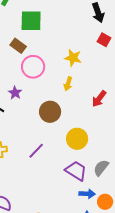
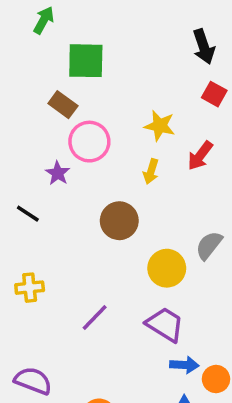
purple star: (15, 93) -> (58, 173), moved
red arrow: (99, 99) -> (200, 156), moved
purple line: (36, 151) -> (95, 317), moved
gray semicircle: (101, 168) -> (209, 245), moved

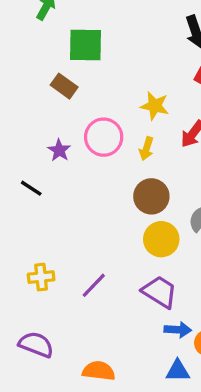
pink circle: (89, 142) -> (104, 137), moved
brown circle: (119, 221) -> (151, 196), moved
yellow cross: (30, 288) -> (41, 277), moved

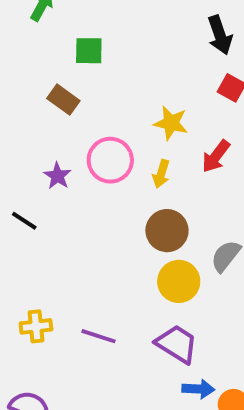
green square: (86, 45) -> (89, 51), size x0.7
purple line: (94, 285) -> (99, 336), turned 64

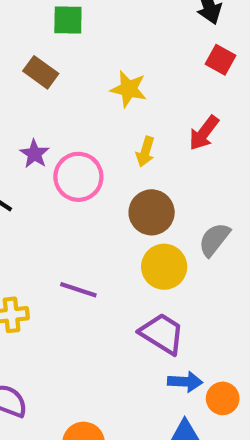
yellow star: (171, 123) -> (129, 89), moved
pink circle: (110, 160) -> (78, 177), moved
purple line: (99, 336) -> (78, 290), moved

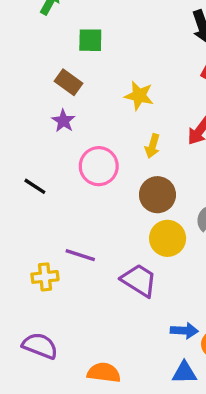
purple star: (34, 154) -> (63, 121), moved
purple line: (78, 290) -> (80, 255), moved
purple trapezoid: (162, 334) -> (139, 280), moved

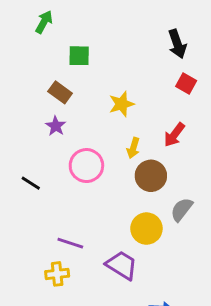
yellow star: (139, 96) -> (122, 104), turned -30
brown circle: (157, 195) -> (151, 176), moved
yellow cross: (45, 277) -> (57, 274), moved

